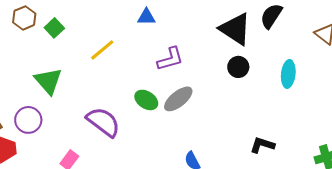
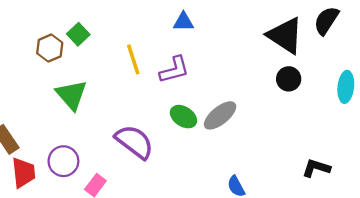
brown hexagon: (24, 18) -> (50, 48), moved
yellow line: (102, 50) -> (133, 59), turned -68
purple L-shape: (170, 59) -> (174, 70), moved
purple circle: (28, 120) -> (63, 161), moved

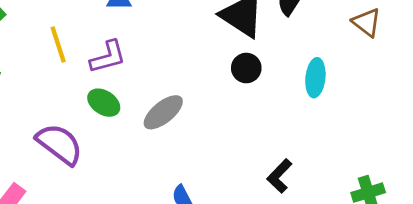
green ellipse: (183, 117) -> (104, 103), moved
black L-shape: (316, 168) -> (279, 176), turned -64

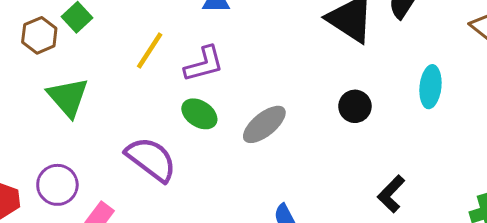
yellow line: (58, 44) -> (150, 50), turned 51
black circle: (246, 68) -> (355, 106), moved

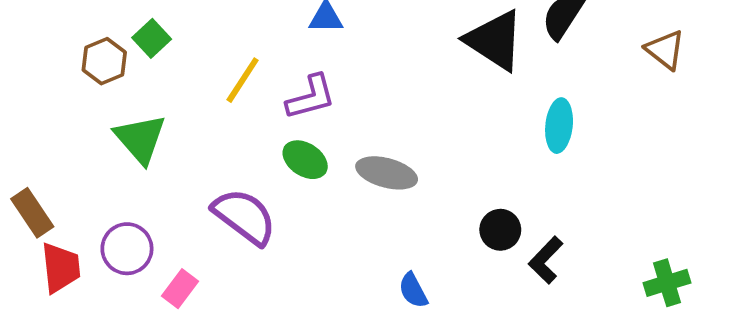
cyan ellipse: (430, 87) -> (559, 126), moved
black circle: (355, 106) -> (500, 230), moved
gray ellipse: (264, 124) -> (387, 173), turned 54

